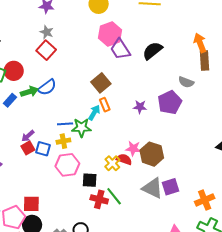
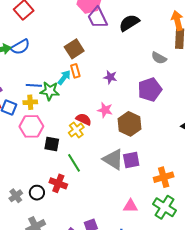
purple pentagon: (170, 102) -> (150, 90), moved
pink star: (133, 149) -> (105, 110), moved
brown hexagon: (152, 154) -> (130, 124), moved
red semicircle: (124, 159) -> (84, 119), moved
red cross: (99, 199) -> (58, 183), moved

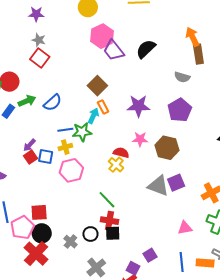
blue semicircle: (20, 47) -> (53, 103), moved
purple star: (110, 77) -> (138, 106), size x1.6
black square: (52, 144) -> (113, 233), moved
green line: (74, 163) -> (107, 200), moved

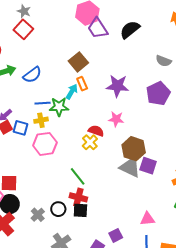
brown hexagon: (167, 148) -> (134, 149), moved
purple square: (176, 183) -> (148, 166), turned 36
pink triangle: (185, 228) -> (147, 219), moved

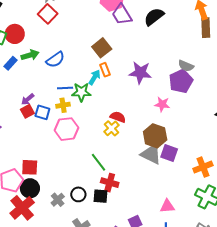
gray semicircle: (164, 61) -> (186, 66), moved
pink star: (116, 119) -> (162, 104), moved
red cross: (78, 197) -> (110, 183), moved

